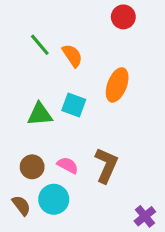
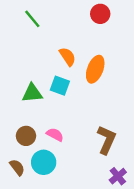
green line: (40, 45) -> (32, 19), moved
orange semicircle: (72, 56) -> (68, 57), moved
brown L-shape: (106, 165) -> (107, 140), moved

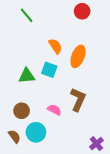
pink semicircle: (55, 135) -> (54, 110), moved
brown L-shape: (107, 140) -> (78, 99), moved

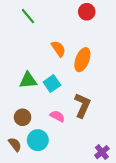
cyan square: (49, 70) -> (52, 84), moved, turned 35

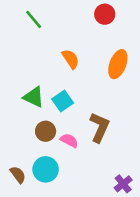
orange ellipse: (82, 60) -> (118, 64), moved
green triangle: (28, 80) -> (34, 97), turned 30
brown circle: (23, 117) -> (46, 131), moved

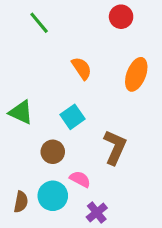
green triangle: (34, 97) -> (21, 112), moved
pink semicircle: (69, 140) -> (80, 179), moved
brown semicircle: (18, 175) -> (21, 202), turned 48
purple cross: (123, 184) -> (97, 212), moved

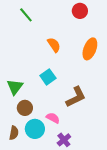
green triangle: (21, 112) -> (15, 87), moved, turned 42
brown L-shape: (115, 147) -> (76, 97), turned 40
brown circle: (53, 152) -> (25, 108), moved

